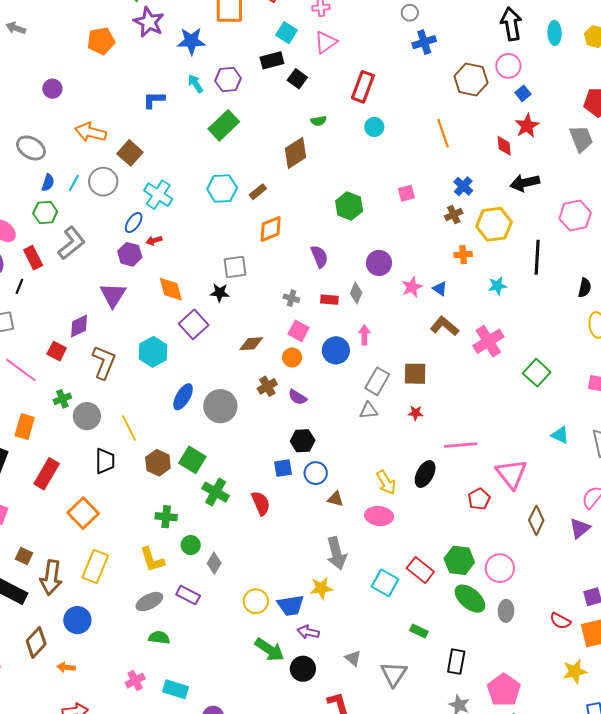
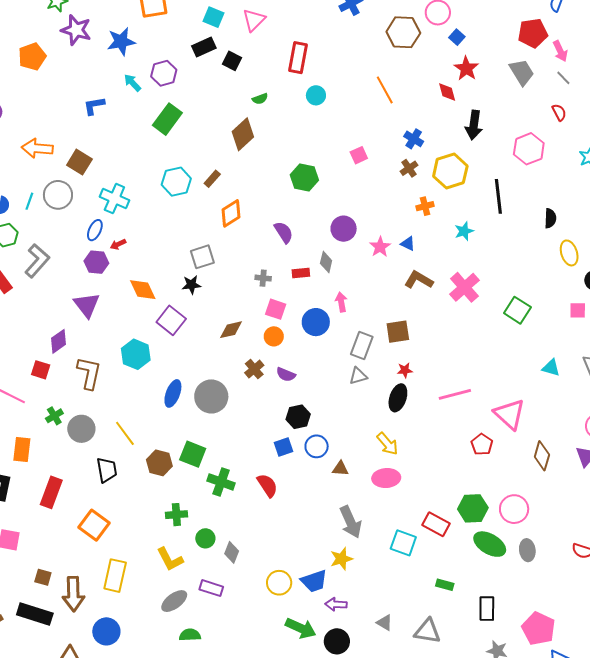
black arrow: (525, 183) -> (474, 125), turned -60
black ellipse: (425, 474) -> (398, 398), moved
gray triangle: (394, 674) -> (427, 631), turned -44

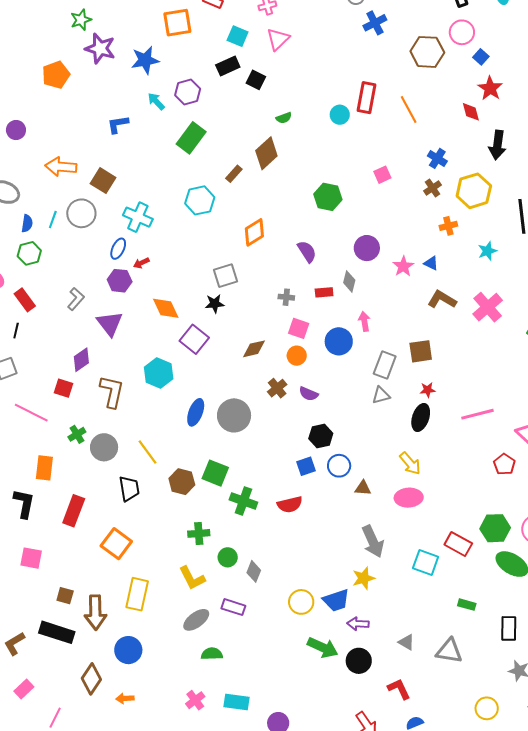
red rectangle: (298, 58) -> (367, 98), moved
brown rectangle: (212, 179) -> (234, 174), moved
gray L-shape: (37, 261) -> (76, 299), moved, size x0.7
red semicircle: (267, 485) -> (290, 505), turned 110

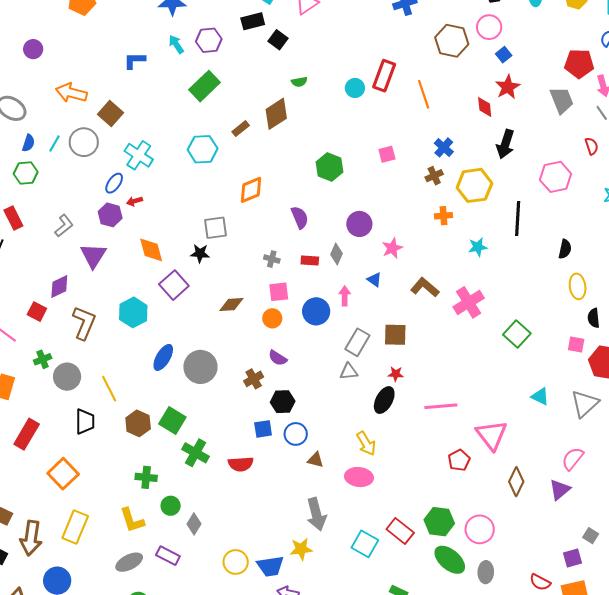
blue triangle: (431, 263) -> (374, 280), moved
pink square: (299, 328) -> (279, 292), turned -35
brown cross: (277, 388) -> (254, 379), moved

